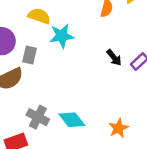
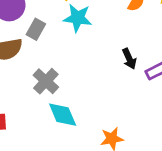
gray cross: (38, 117) -> (46, 81), moved

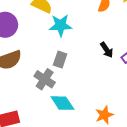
gray rectangle: (36, 29) -> (60, 60), moved

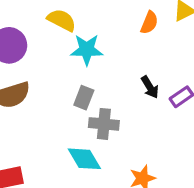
gray cross: (45, 79) -> (104, 124), moved, turned -30

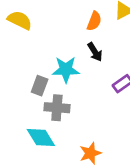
cyan star: (87, 50) -> (66, 70), moved
black arrow: (150, 87) -> (95, 52), moved

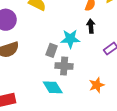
black arrow: (95, 52) -> (91, 26), turned -152
orange star: (90, 153) -> (97, 85), moved

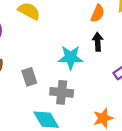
gray rectangle: (52, 50) -> (29, 77), moved, turned -40

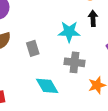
gray cross: (62, 92) -> (75, 62), moved

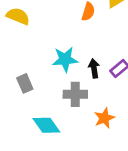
black arrow: (93, 18) -> (94, 68), moved

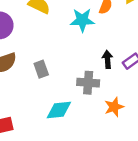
cyan star: (65, 59) -> (82, 20), moved
cyan diamond: (46, 125) -> (59, 110), turned -64

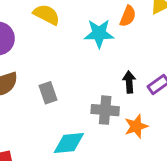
orange star: (114, 107) -> (136, 126), moved

